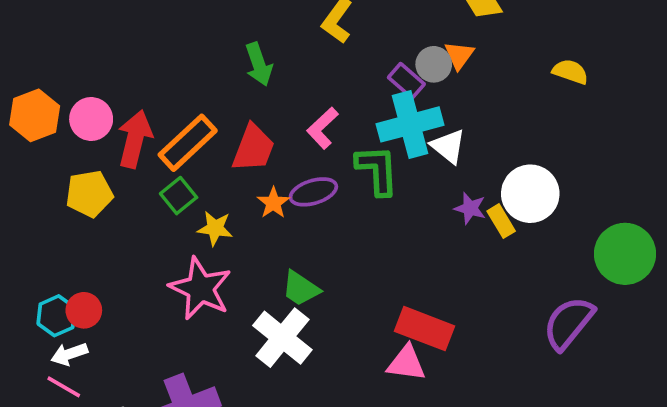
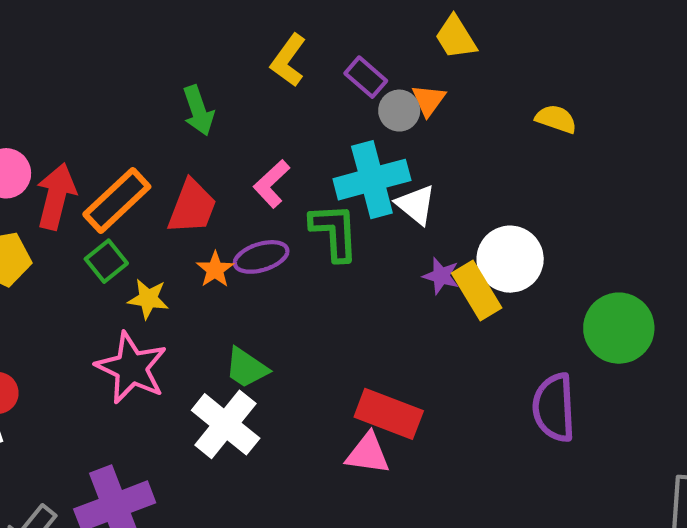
purple rectangle: (406, 81) -> (366, 77), moved
yellow rectangle: (501, 221) -> (477, 290), size x1.5
purple semicircle: (569, 323) -> (554, 408), turned -42

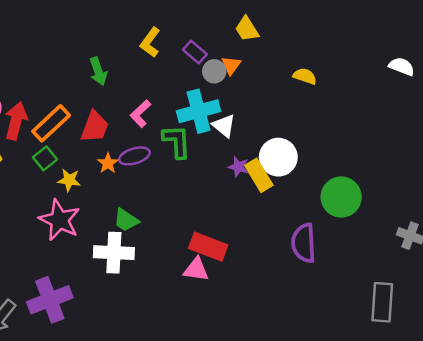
white cross: (226, 424) -> (114, 253), turned -36

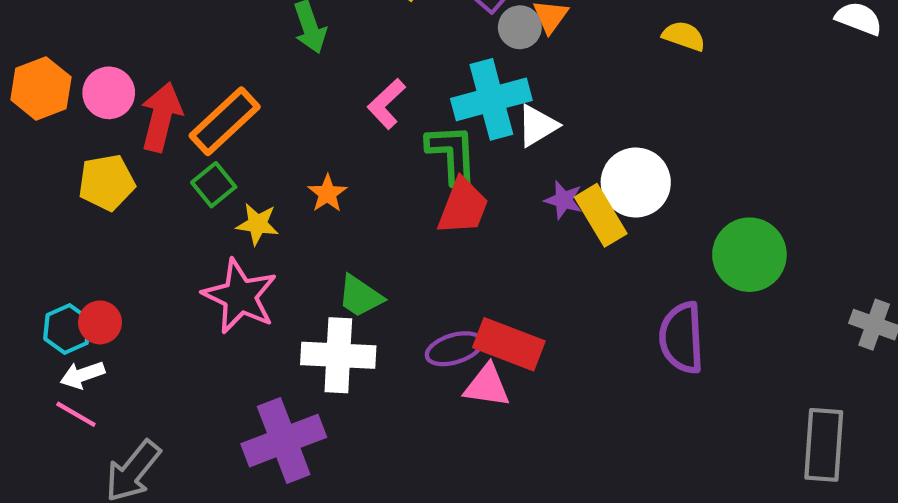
white triangle: (224, 126) -> (537, 126), turned 50
red trapezoid: (95, 127) -> (463, 207), moved
purple ellipse: (134, 156) -> (454, 349), moved
purple cross: (50, 300) -> (284, 441), moved

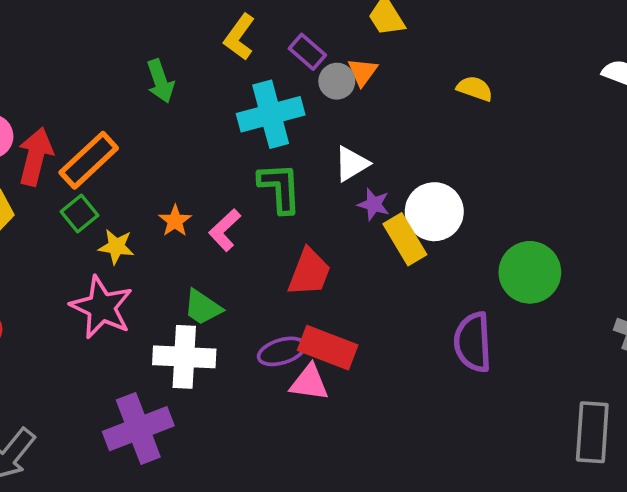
cyan cross: (491, 99) -> (271, 114), moved
pink L-shape: (386, 104) -> (225, 230), moved
purple star: (564, 200) -> (374, 204), moved
red trapezoid: (463, 207) -> (309, 272), moved

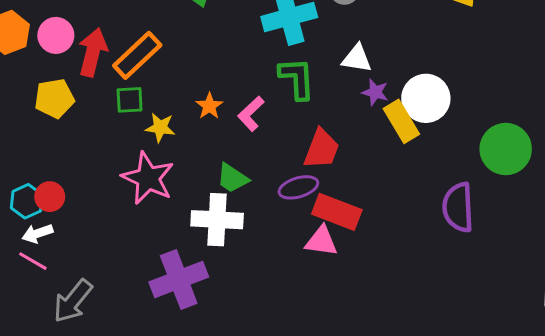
white triangle: (352, 164) -> (357, 58), turned 40
green square: (79, 214) -> (130, 100), turned 36
purple ellipse: (282, 351) -> (298, 187), moved

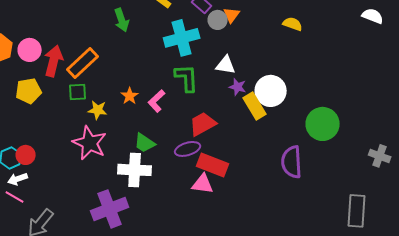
red trapezoid: (321, 149) -> (203, 124), turned -140

